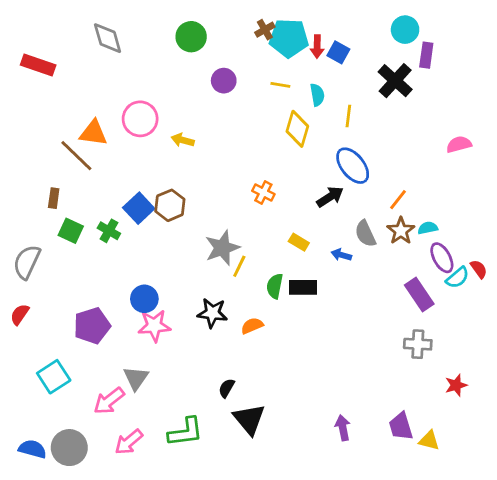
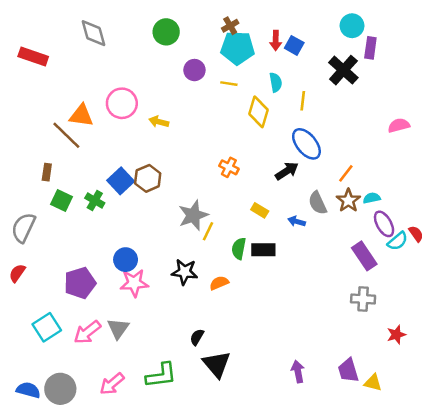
cyan pentagon: (289, 38) -> (238, 48), moved
yellow line: (280, 85) -> (229, 84), moved
pink arrow: (109, 401) -> (87, 332), moved

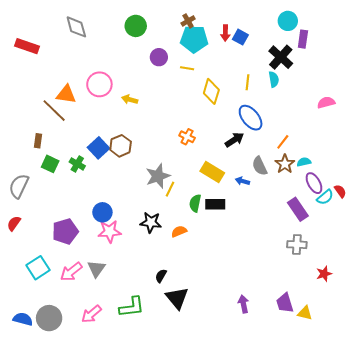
cyan semicircle: (276, 82) -> (274, 79), moved
yellow rectangle: (260, 210) -> (212, 172), size x1.6

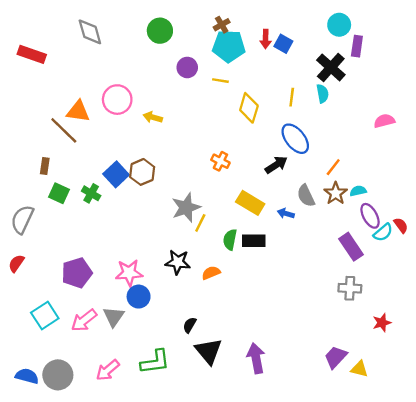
blue circle: (102, 212) -> (139, 297), moved
purple trapezoid: (285, 303) -> (336, 357), turned 60
purple arrow: (243, 304) -> (256, 358), moved, size x1.4

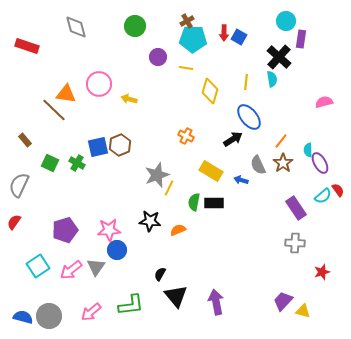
brown rectangle: (45, 166) -> (25, 140), moved, turned -48
blue square: (116, 174) -> (98, 147), turned 30
cyan semicircle: (358, 191) -> (308, 150), moved, turned -80
purple ellipse: (370, 216) -> (320, 163), moved

